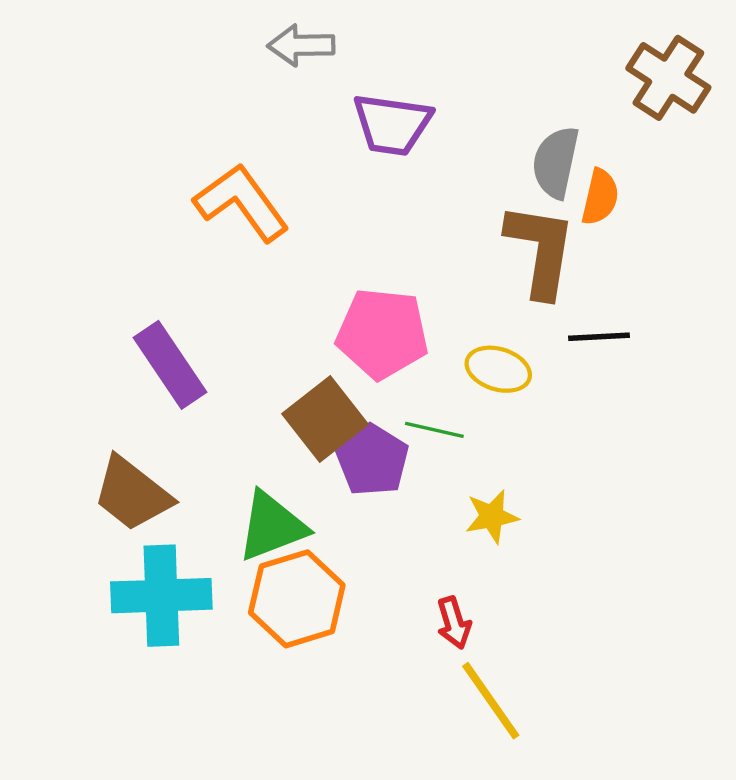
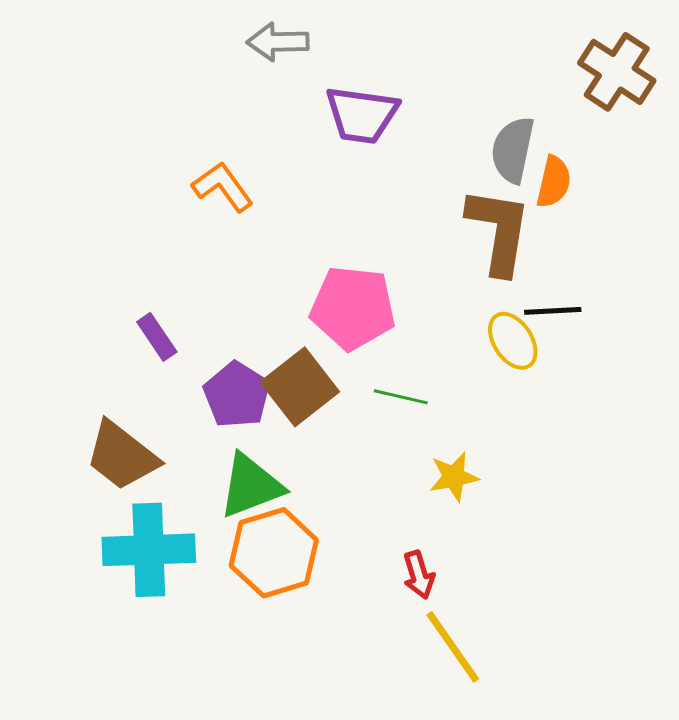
orange L-shape: (242, 202) -> (223, 187), size x0.7
purple rectangle: (170, 365) -> (157, 337), size x0.6
yellow ellipse: (498, 369) -> (513, 341), moved, turned 40
purple pentagon: (373, 460) -> (237, 395), moved

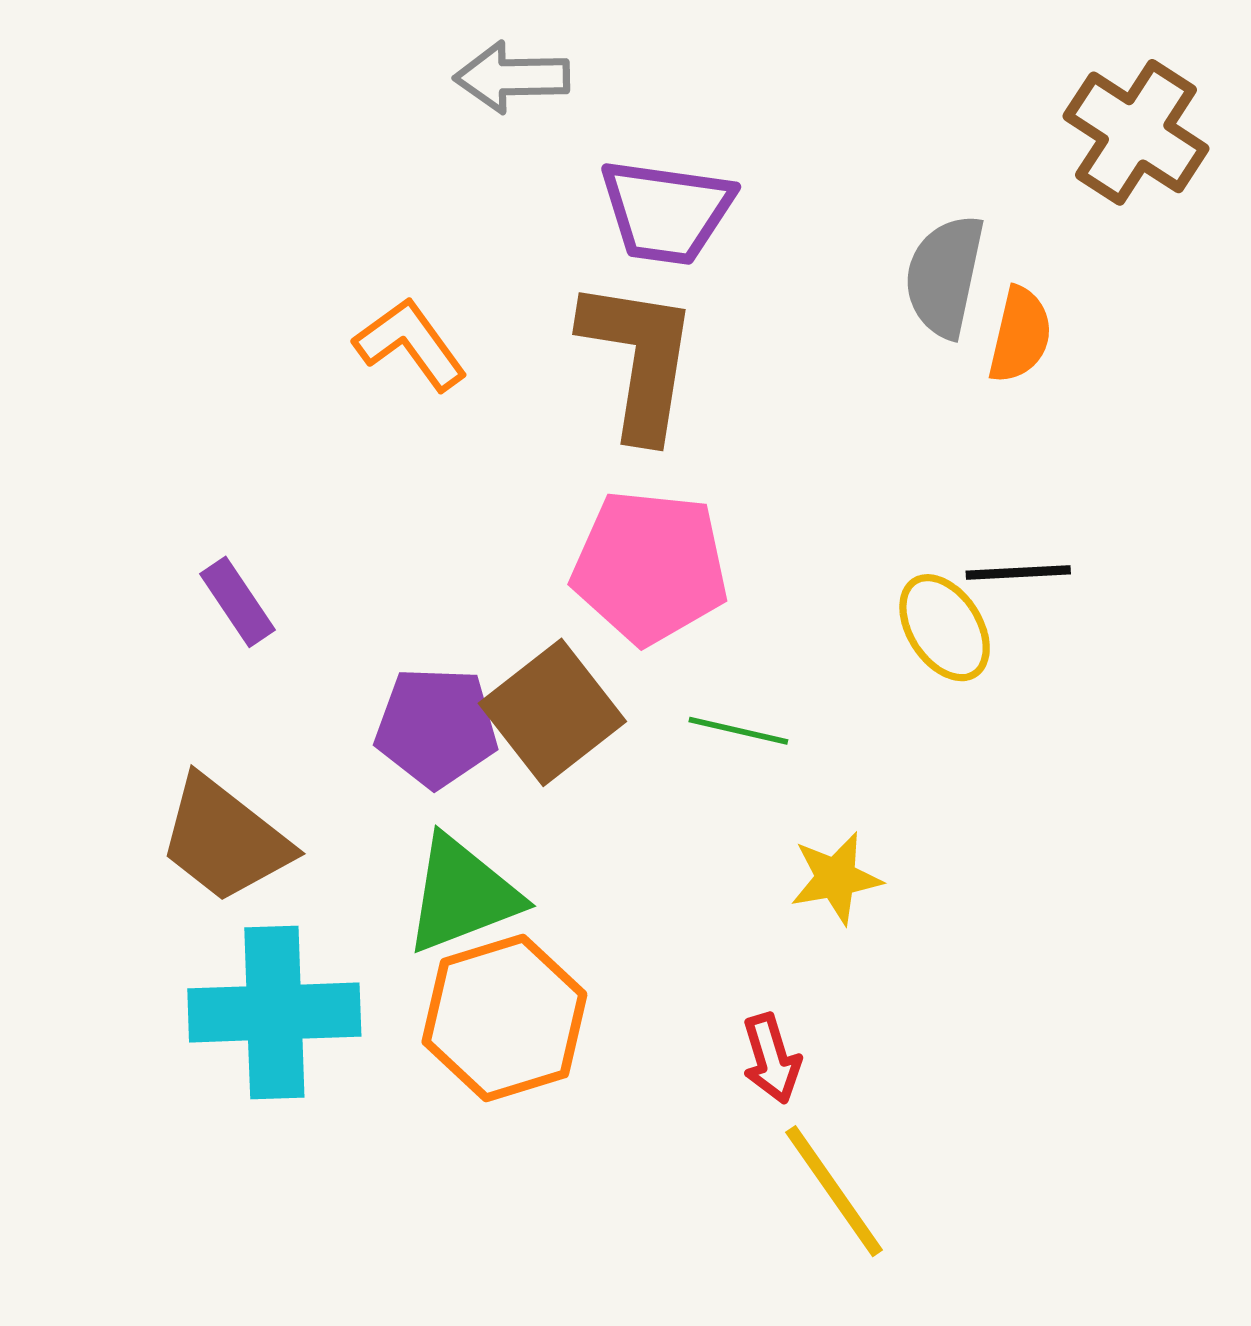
brown L-shape: (499, 231) -> (639, 359), moved
purple rectangle: (157, 337) -> (237, 602), moved
purple pentagon: (237, 395) -> (436, 727), turned -30

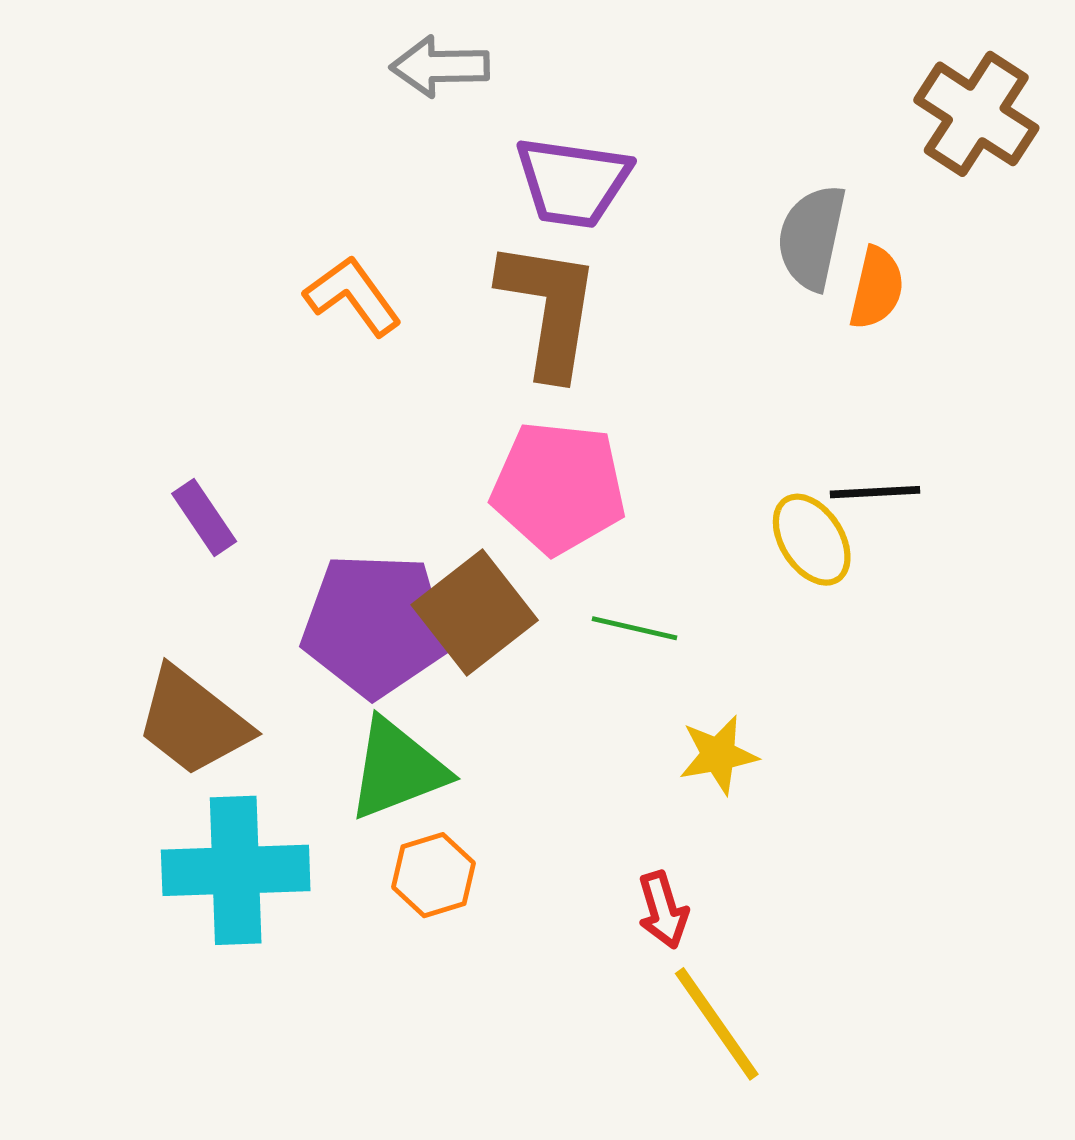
purple pentagon: (436, 727) -> (375, 625), size x1.4
orange hexagon: (504, 1018) -> (433, 875), size x0.6

